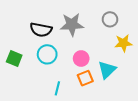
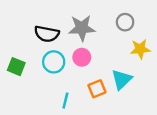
pink circle: (81, 59) -> (82, 57), moved

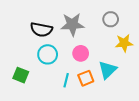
pink circle: (82, 57) -> (81, 53), moved
green square: (16, 67) -> (21, 75), moved
cyan line: (65, 101) -> (66, 80), moved

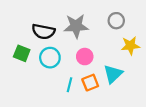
green square: (21, 75) -> (22, 53), moved

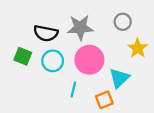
yellow star: (130, 46) -> (138, 48), turned -30
pink circle: (85, 57) -> (89, 60), size x1.6
orange square: (90, 83) -> (104, 100), moved

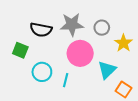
gray circle: (123, 22) -> (102, 28), moved
cyan circle: (53, 61) -> (42, 72), moved
orange square: (104, 100) -> (123, 89), moved, turned -35

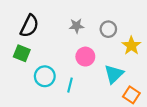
gray star: (72, 24) -> (77, 26), size x0.6
black semicircle: (41, 30) -> (29, 26), moved, turned -75
pink circle: (80, 53) -> (85, 57), size x0.7

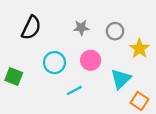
green square: (22, 53) -> (14, 77), moved
cyan circle: (45, 76) -> (54, 63), moved
cyan line: (70, 85) -> (74, 90), turned 48

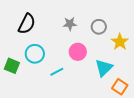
cyan circle: (54, 63) -> (35, 54), moved
cyan line: (74, 90) -> (57, 72), moved

